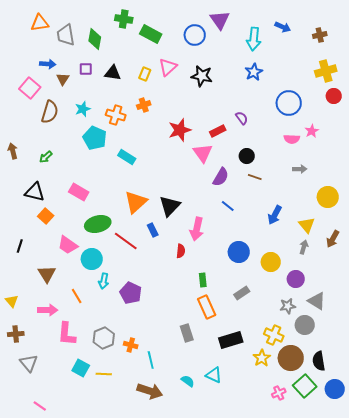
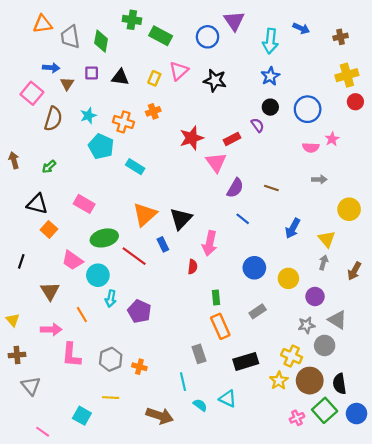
black circle: (247, 156) -> (270, 107), moved
brown arrow: (333, 239) -> (354, 271), moved
cyan line: (151, 360) -> (183, 382), moved
cyan square: (81, 368) -> (82, 416), moved

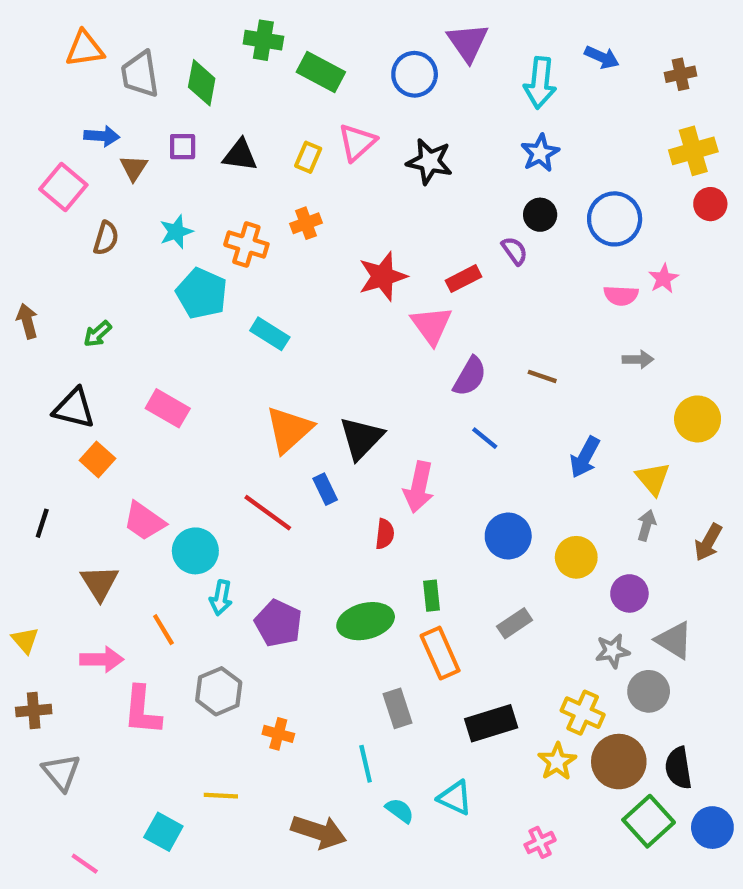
brown semicircle: (53, 119) -> (106, 238), size x0.7
green ellipse: (104, 238) -> (366, 621), moved
gray hexagon: (111, 359) -> (219, 691), moved
pink cross: (297, 418) -> (540, 842), moved

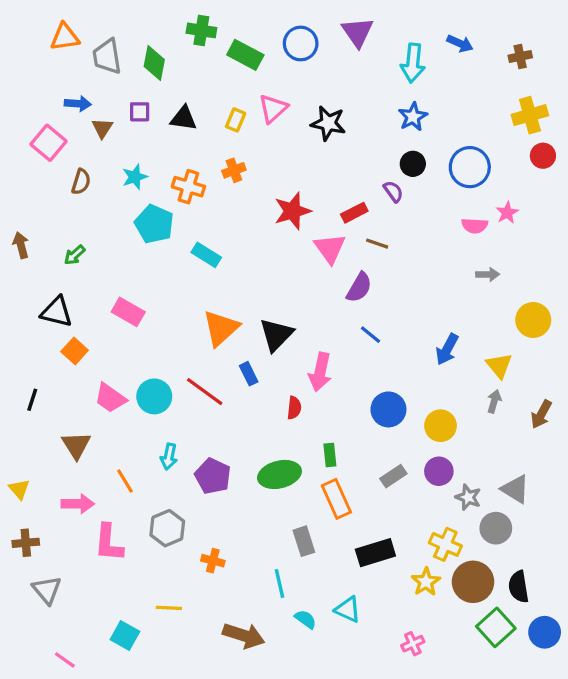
blue circle: (415, 74) -> (301, 43), moved
brown line: (542, 376) -> (377, 244), moved
cyan circle: (195, 551) -> (154, 396), moved
purple circle: (629, 593) -> (439, 471), moved
gray star: (612, 651) -> (468, 497), turned 30

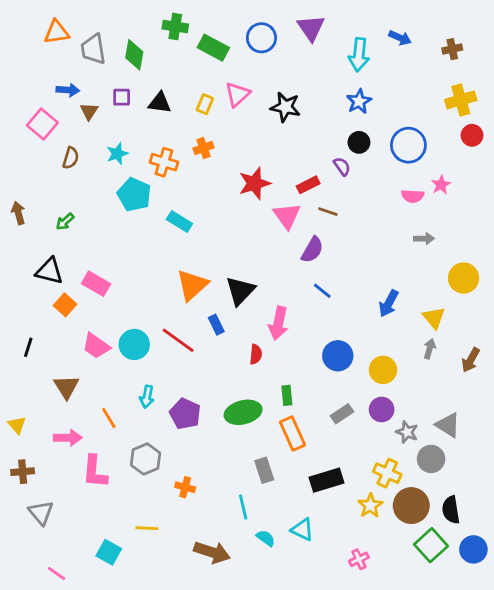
pink rectangle: (128, 312) -> (96, 284), moved

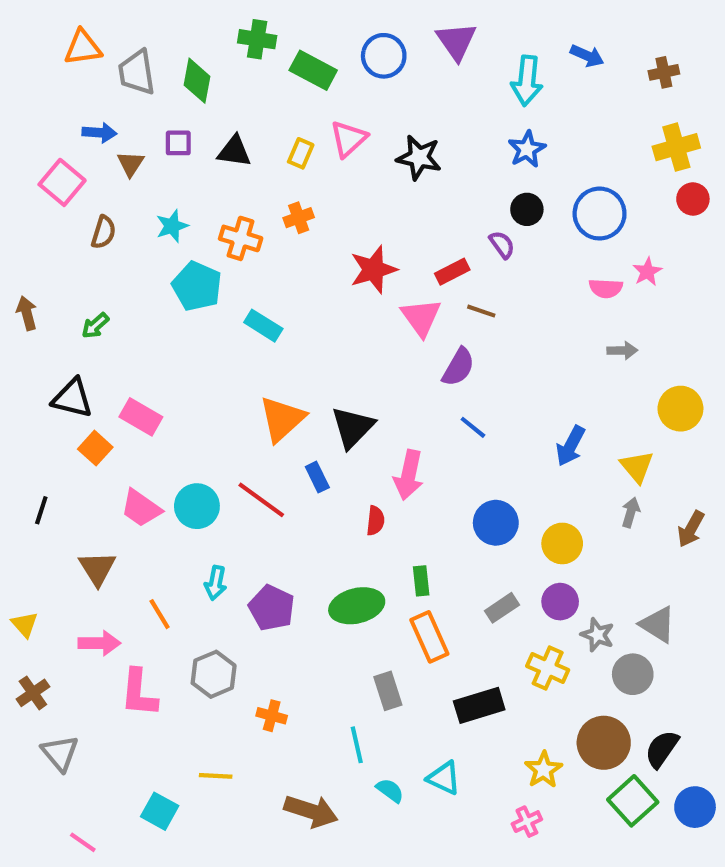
brown cross: (23, 472) -> (33, 693), turned -30
yellow cross: (387, 473) -> (548, 668), moved
yellow star: (370, 506) -> (544, 770), moved
black semicircle: (451, 510) -> (662, 749), turned 44

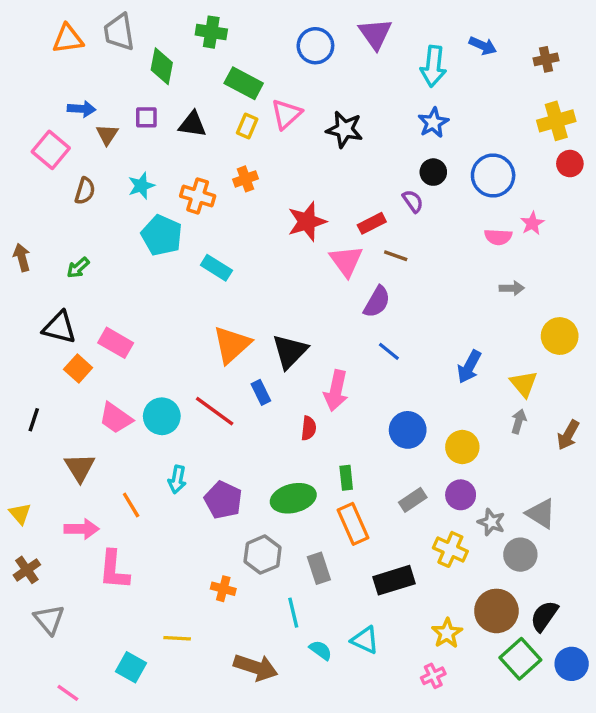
green rectangle: (313, 70) -> (244, 83), moved
gray trapezoid: (137, 72) -> (119, 32), moved
gray hexagon: (214, 674) -> (263, 555), moved

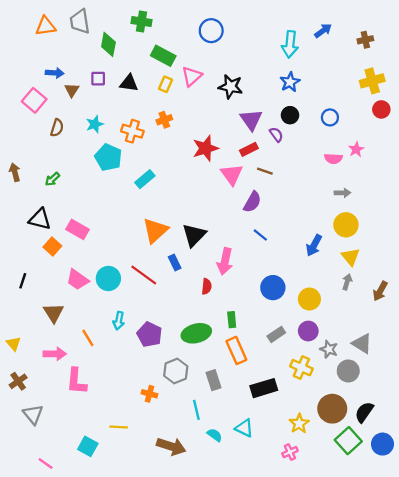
purple triangle: (375, 34) -> (251, 120), moved
blue arrow: (483, 46) -> (323, 31), turned -60
blue circle: (493, 175) -> (330, 117), size x0.6
cyan rectangle: (216, 268) -> (145, 179), turned -72
yellow circle: (560, 336) -> (346, 225), moved

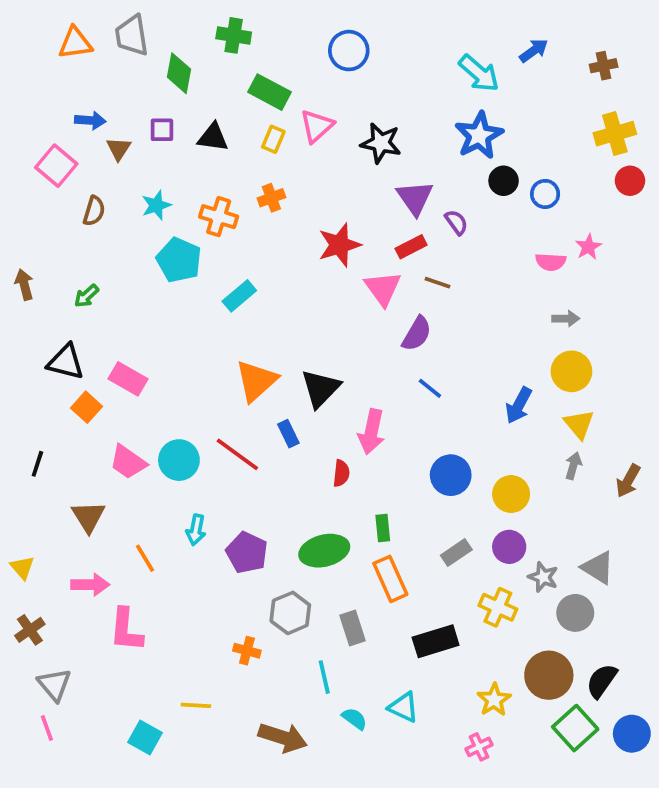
cyan arrow: (290, 44) -> (479, 73), turned -55
blue star: (290, 82) -> (479, 135), size x1.4
black circle: (290, 115) -> (504, 181), moved
pink line: (46, 463) -> (47, 728), moved, turned 35

